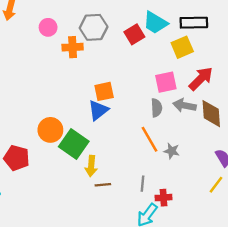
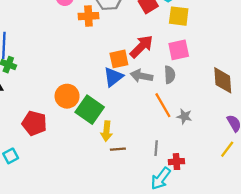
yellow square: (182, 47) -> (179, 16), moved, turned 30
red arrow: (201, 79) -> (141, 47), moved
gray arrow: (184, 105) -> (141, 76), moved

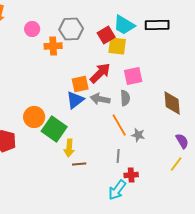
yellow square: (179, 16) -> (117, 46), moved
gray line: (156, 148) -> (118, 156), moved

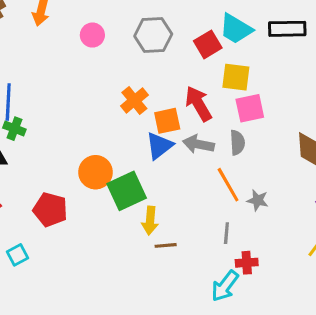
orange cross: (53, 46) -> (134, 101), moved, turned -36
yellow square: (117, 46) -> (236, 77), moved
red arrow: (100, 73) -> (198, 104), turned -75
green square: (54, 129) -> (127, 191), turned 30

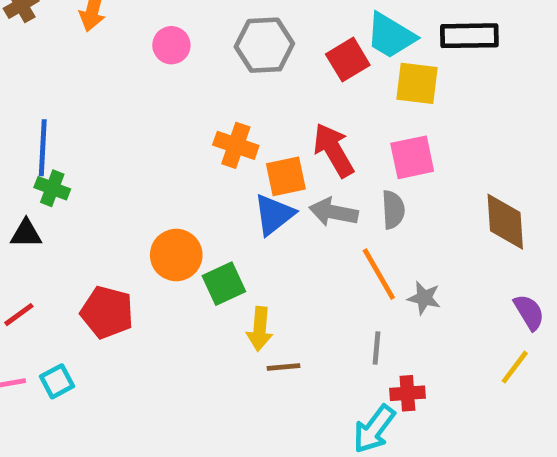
yellow square: (236, 77) -> (417, 83), moved
orange cross: (134, 101) -> (236, 145), turned -32
green square: (127, 191) -> (224, 284), size x0.7

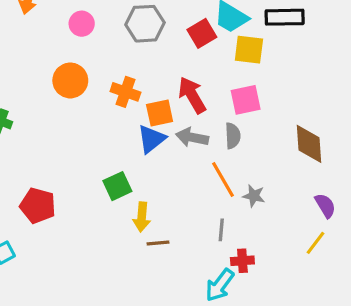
orange circle: (176, 255) -> (70, 80), moved

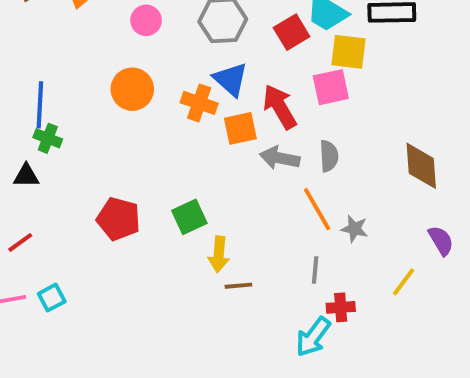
pink square: (246, 100) -> (331, 87), moved
blue triangle: (151, 139) -> (231, 79), moved, turned -40
red pentagon: (38, 206) -> (119, 219), moved
yellow line: (316, 243) -> (404, 282), moved

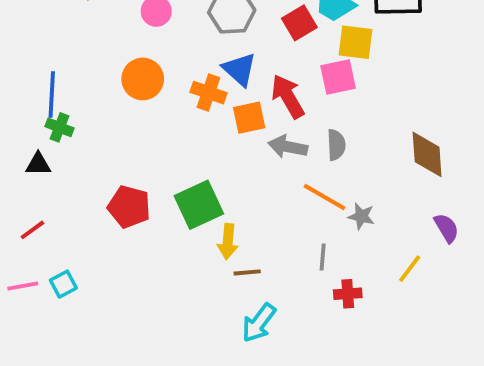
orange line: (317, 209) -> (325, 197), turned -30
green square: (189, 217) -> (199, 205), size x1.4
cyan arrow: (313, 337) -> (259, 323), moved

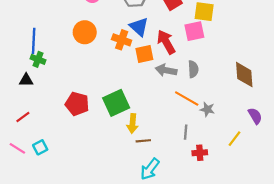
pink line: (23, 286) -> (17, 148), turned 42

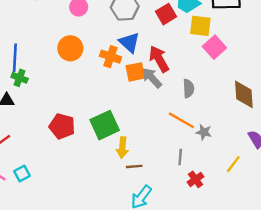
pink square: (194, 31) -> (214, 47), moved, turned -30
gray arrow: (166, 70) -> (152, 78), moved, turned 36
red cross: (200, 153) -> (196, 179), turned -32

